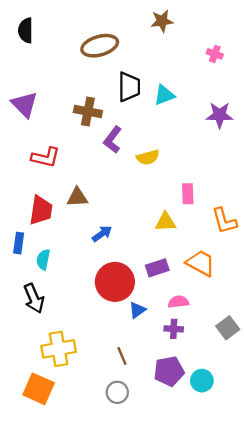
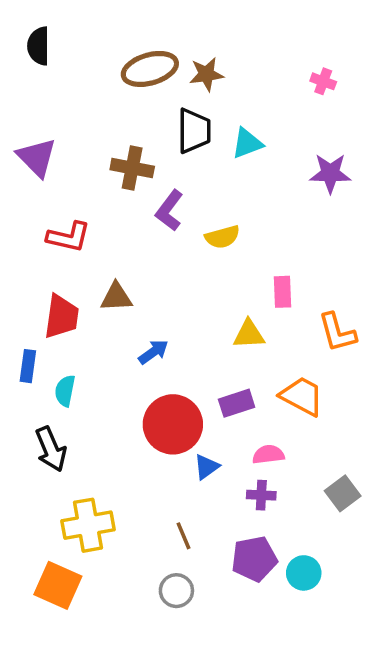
brown star: (162, 21) -> (206, 74), moved

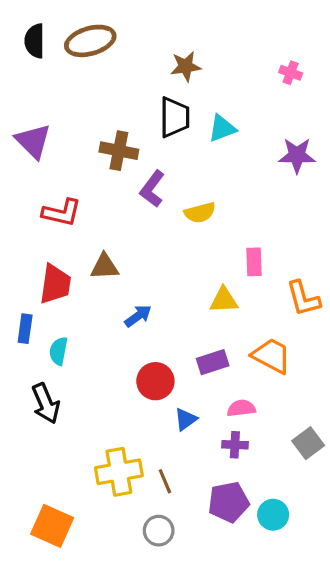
brown ellipse: (150, 69) -> (90, 41), moved
red circle: (173, 424) -> (155, 381), size x0.7
yellow cross: (88, 525) -> (119, 472), moved

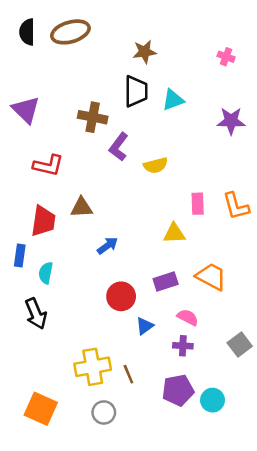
orange L-shape: (303, 298) -> (236, 206), moved
pink semicircle: (241, 408) -> (188, 317), turned 35
gray circle: (159, 531) -> (104, 412), moved

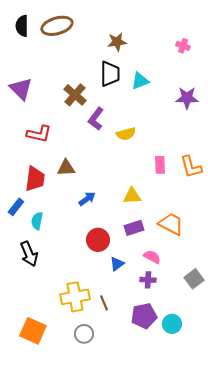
brown cross: (93, 117) -> (75, 95), turned 30
yellow triangle: (174, 233) -> (132, 196), moved
blue rectangle: (20, 256) -> (16, 207), turned 30

